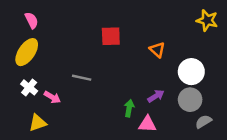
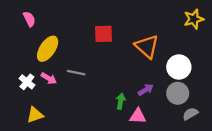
yellow star: (207, 20) -> (194, 19), turned -30
orange triangle: (157, 50) -> (147, 46), size x1.6
yellow ellipse: (27, 52) -> (48, 49), moved
pink arrow: (52, 97) -> (49, 78), moved

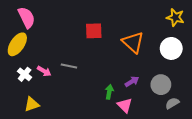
pink semicircle: (29, 19) -> (27, 17), size x1.5
yellow star: (194, 19) -> (175, 17), turned 30
yellow ellipse: (48, 49) -> (17, 44), moved
white circle: (179, 67) -> (171, 48), moved
pink triangle: (138, 116) -> (125, 105), turned 42

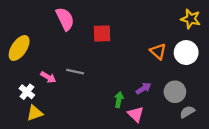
pink semicircle: (27, 17) -> (65, 19), moved
orange triangle: (133, 42) -> (158, 51), moved, size x0.7
white cross: (25, 74) -> (27, 92), moved

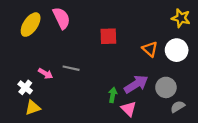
red square: (102, 33) -> (108, 36), moved
yellow ellipse: (19, 48) -> (31, 25), moved
purple arrow: (144, 88) -> (136, 84), size x1.6

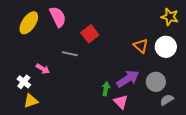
red square: (108, 36) -> (90, 34), moved, turned -36
gray line: (71, 68) -> (70, 54), moved

